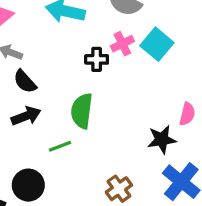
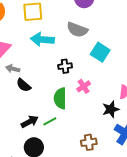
pink cross: (122, 44) -> (84, 86), moved
black arrow: (26, 116) -> (30, 122), moved
brown cross: (119, 189) -> (89, 142), turned 35

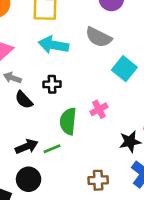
black cross: (65, 66) -> (52, 84), moved

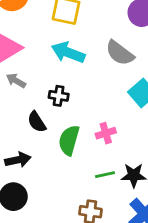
black semicircle: (24, 100) -> (37, 122), moved
green line: (52, 149) -> (105, 175), moved

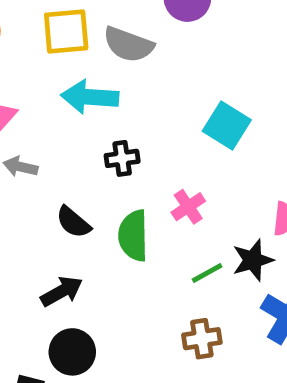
gray semicircle: (120, 53) -> (128, 45), moved
black cross: (59, 96) -> (122, 158), moved

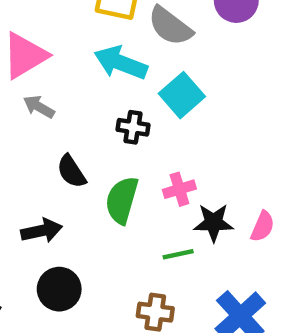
cyan square: (227, 126) -> (182, 95), moved
black star: (253, 260) -> (214, 223), moved
black circle: (72, 352) -> (59, 289), moved

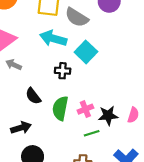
pink cross: (179, 189) -> (85, 109), moved

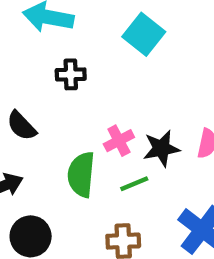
cyan square: (86, 52) -> (144, 34), moved
green semicircle: (60, 108) -> (81, 174), moved

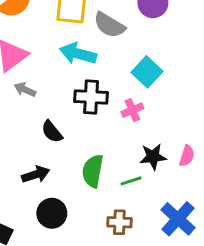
black cross: (71, 74) -> (91, 97), size x1.5
pink cross: (119, 141) -> (132, 110), moved

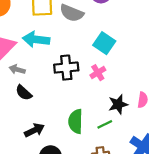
cyan arrow: (78, 54) -> (36, 39), moved
black semicircle: (52, 132) -> (24, 93), moved

